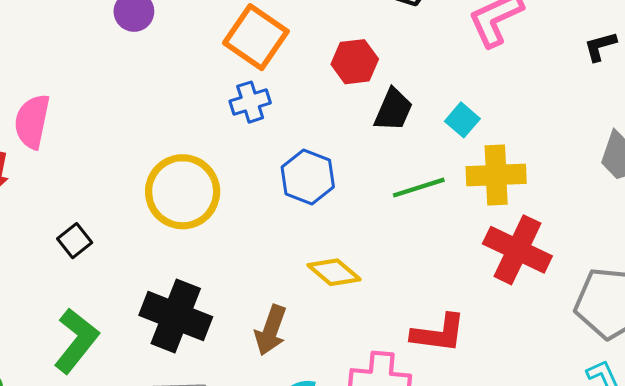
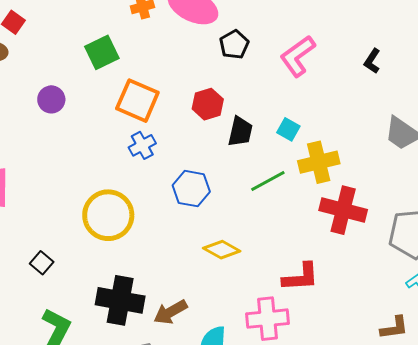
black L-shape: (600, 46) -> (372, 61), turned -30
brown arrow: (271, 330) -> (170, 312), moved, turned 52

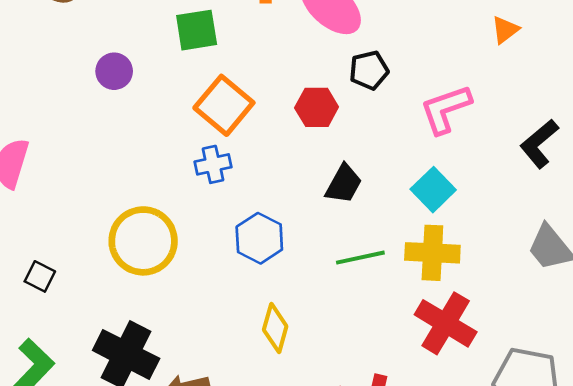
black L-shape: (372, 61) -> (539, 144), size x1.5
red hexagon: (208, 104) -> (317, 107), moved
cyan square: (288, 129) -> (433, 190), moved, size x1.4
yellow diamond: (222, 250) -> (275, 328), turned 60
black square: (42, 263) -> (40, 276), turned -30

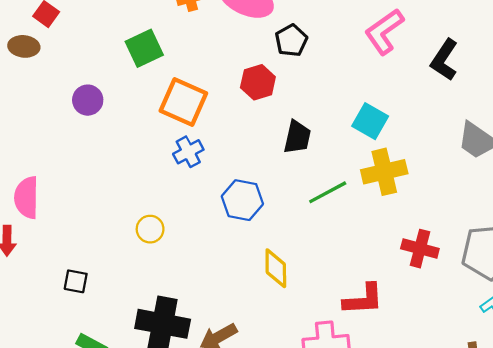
pink L-shape: (446, 109) -> (384, 32), moved
yellow circle: (143, 241) -> (150, 229), size x0.5
red cross: (446, 323) -> (420, 249), moved, size x0.7

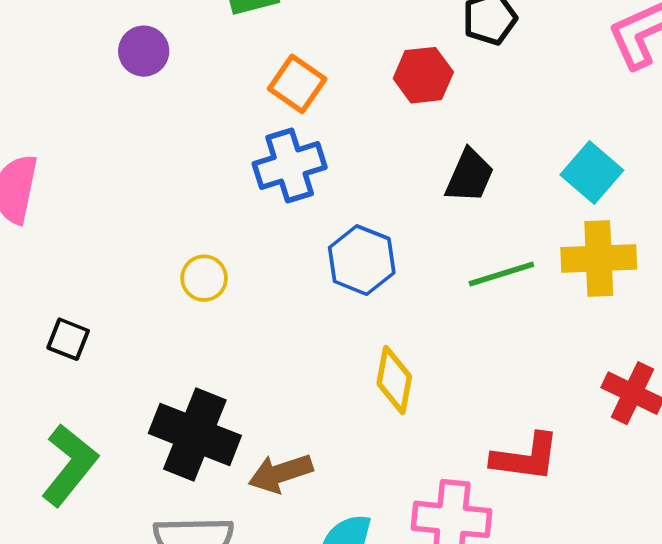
orange square: (183, 102) -> (297, 84), size x0.7
blue cross: (188, 152) -> (290, 166), size x1.4

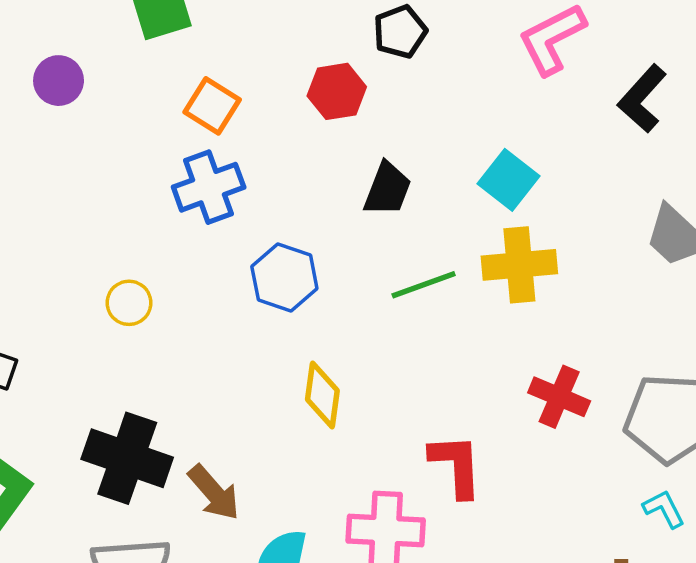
red L-shape: (526, 457) -> (456, 465), turned -98
brown arrow: (281, 473) -> (214, 493), turned -110

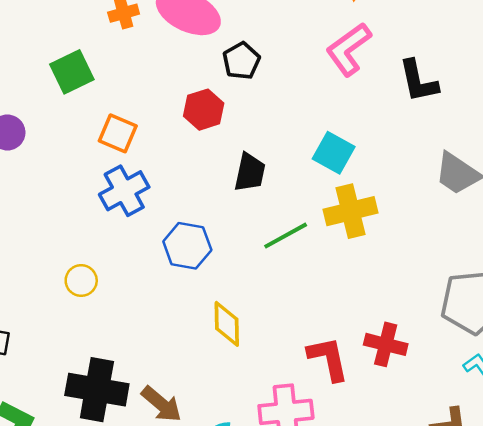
black L-shape: (642, 99) -> (418, 81), turned -45
red cross: (559, 397) -> (386, 344), moved

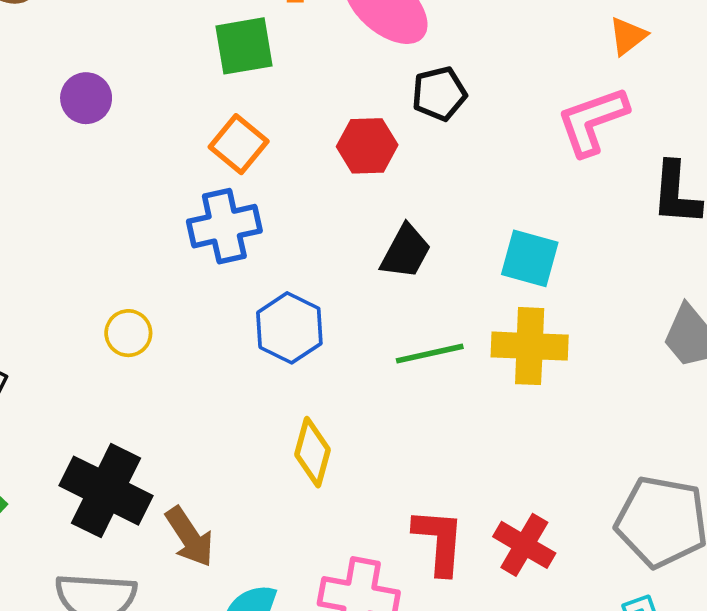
green square: (72, 72) -> (244, 46), moved
cyan square: (334, 153) -> (530, 258), turned -30

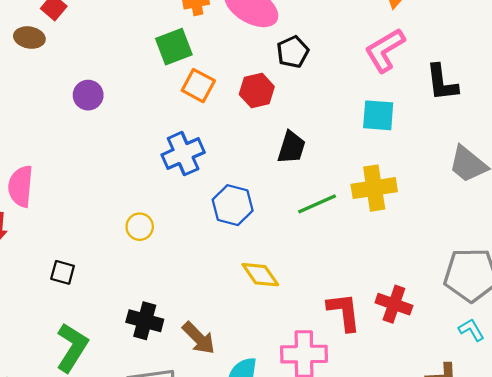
orange square: (239, 144) -> (198, 86), moved
cyan square: (530, 258) -> (378, 115), moved
yellow diamond: (312, 452) -> (260, 275), turned -39
black cross: (106, 491) -> (145, 321), size x0.7

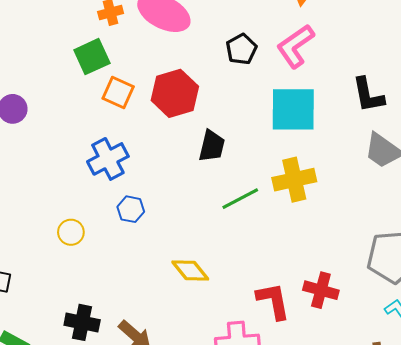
black pentagon: (293, 52) -> (241, 49), moved
black L-shape: (442, 83) -> (368, 95), moved
red hexagon: (257, 90) -> (175, 93), size x1.4
cyan square: (378, 115) -> (293, 109), size x1.5
blue hexagon: (233, 205) -> (131, 209), moved, size x0.7

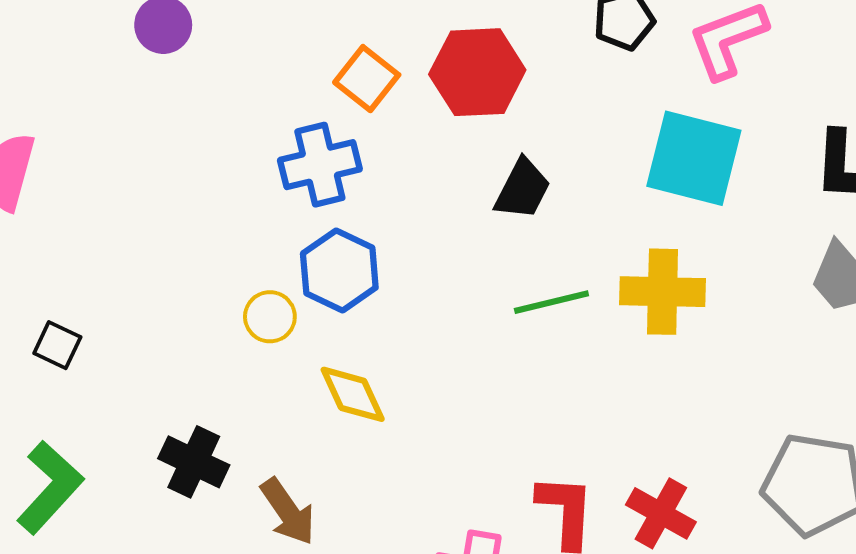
orange square: (118, 92) -> (367, 79), moved
blue hexagon: (131, 209) -> (339, 270), size x1.5
yellow circle: (71, 232) -> (270, 317), moved
yellow diamond: (190, 270) -> (353, 394), moved

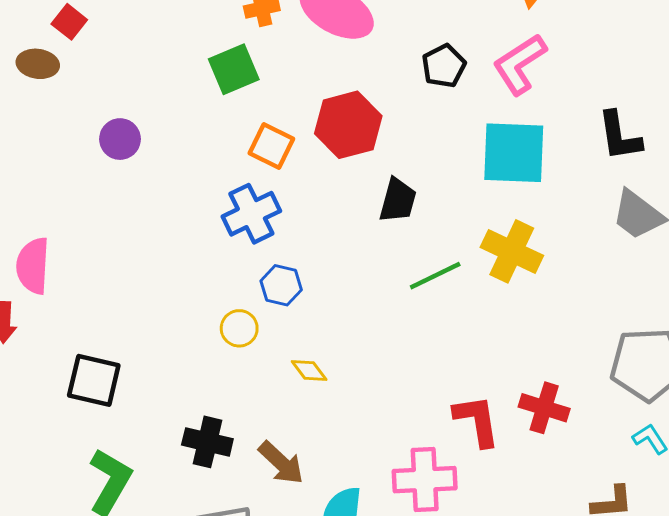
blue hexagon: (339, 270) -> (281, 285), size x0.7
yellow cross: (663, 292) -> (512, 251), turned 36
black square: (57, 345) -> (94, 380), size x1.6
yellow diamond: (353, 394) -> (309, 370), size x0.7

